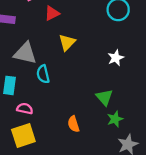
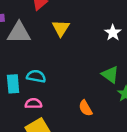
gray triangle: (25, 53) -> (19, 33), moved
cyan semicircle: (43, 74) -> (36, 76), moved, turned 126

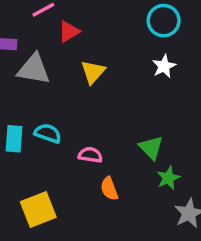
white star: (113, 33) -> (164, 66), moved
pink semicircle: (33, 104) -> (90, 155), moved

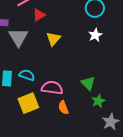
gray triangle: (34, 69) -> (18, 37), turned 50
pink semicircle: (90, 155) -> (52, 88), size x1.5
yellow square: (38, 210) -> (28, 103), moved

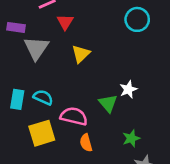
red triangle: (39, 15) -> (65, 22), turned -32
white star: (95, 35) -> (128, 89), moved
green triangle: (88, 83) -> (108, 103), moved

